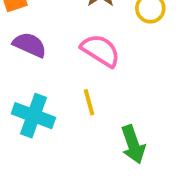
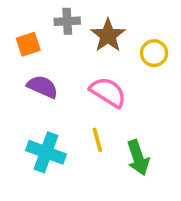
green arrow: (133, 144) -> (138, 158), moved

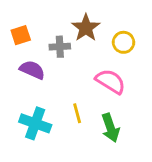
gray cross: (67, 21) -> (60, 47), moved
pink semicircle: (108, 92) -> (110, 81), moved

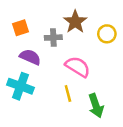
pink semicircle: (110, 81) -> (78, 67), moved
cyan cross: (35, 123) -> (20, 86), moved

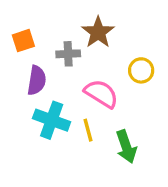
yellow circle: (107, 34) -> (141, 70), moved
purple semicircle: (30, 57) -> (37, 80), turned 75
cyan cross: (20, 86) -> (52, 120), moved

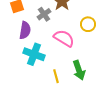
gray cross: (68, 54) -> (44, 14), turned -32
yellow line: (88, 130) -> (56, 76), moved

